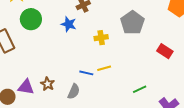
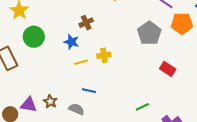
gray pentagon: (132, 23) -> (149, 33), moved
yellow line: (104, 68) -> (81, 62), moved
gray semicircle: (74, 91) -> (76, 109), turned -91

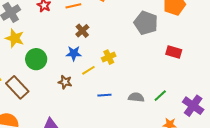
brown star: (50, 101) -> (65, 82), moved
gray semicircle: (76, 109) -> (136, 97), moved

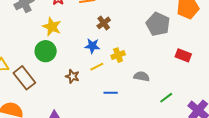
brown cross: (82, 31) -> (104, 23), moved
yellow star: (15, 38) -> (52, 27), moved
blue star: (74, 53) -> (92, 46), moved
gray semicircle: (136, 97) -> (142, 76), moved

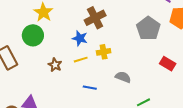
brown cross: (104, 23) -> (95, 18), size x1.5

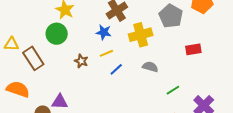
yellow cross: (104, 52) -> (141, 35), moved, size x1.6
red rectangle: (168, 64) -> (193, 49), turned -35
blue line: (90, 88) -> (116, 69), moved, turned -48

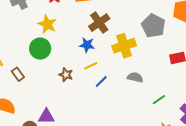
brown rectangle: (33, 58) -> (18, 74), size x0.6

